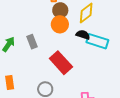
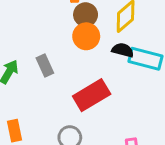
red rectangle: (61, 63) -> (92, 95), turned -75

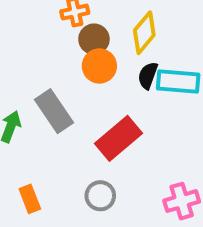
black semicircle: (123, 50) -> (148, 76), turned -75
gray rectangle: (45, 65) -> (54, 111), size x1.5

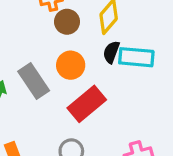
orange circle: (99, 66) -> (71, 65), moved

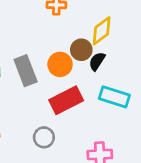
brown circle: (67, 22) -> (81, 50), moved
cyan rectangle: (136, 57) -> (114, 97), moved

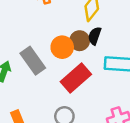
brown circle: (81, 50) -> (80, 41), moved

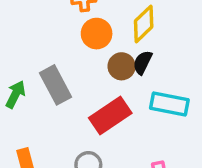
orange circle: (62, 47) -> (97, 34), moved

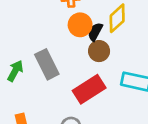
black semicircle: (142, 62) -> (95, 32), moved

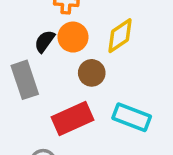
black semicircle: (95, 32) -> (45, 41), moved

